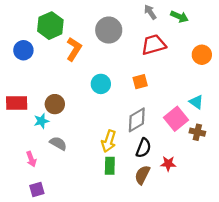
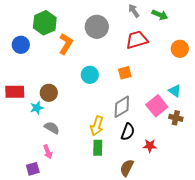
pink arrow: (31, 159) -> (48, 152), moved
brown semicircle: (142, 175) -> (127, 168), moved

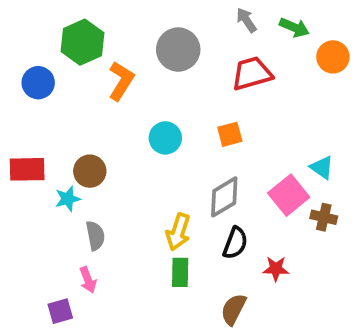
orange circle: (180, 49) -> (333, 57), moved
gray semicircle: (52, 128) -> (95, 236), turned 49

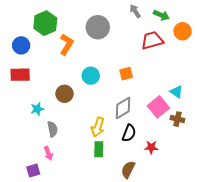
red trapezoid: (252, 73) -> (152, 40), moved
red rectangle: (27, 169) -> (20, 75), moved
brown circle: (90, 171) -> (64, 94), moved

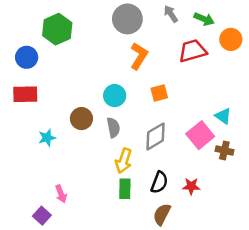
gray circle: (98, 27) -> (127, 19), moved
orange L-shape: (67, 44) -> (139, 56), moved
gray semicircle: (52, 129) -> (113, 127), moved
black semicircle: (129, 133) -> (159, 182), moved
purple square: (33, 170) -> (42, 216), turned -32

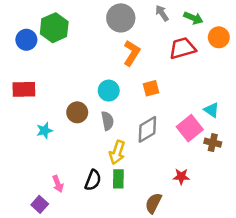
blue circle: (27, 57) -> (26, 40), moved
black semicircle: (159, 182) -> (93, 180), moved

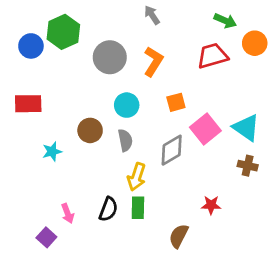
gray arrow: (162, 13) -> (152, 15), moved
gray circle: (121, 18) -> (110, 57), moved
cyan triangle: (212, 110) -> (246, 128), size x1.5
pink square: (190, 128) -> (205, 129), moved

